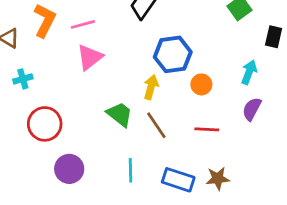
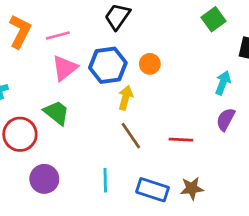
blue hexagon: (173, 54) -> (108, 65), moved
orange circle: (201, 84) -> (150, 64), moved
green trapezoid: (120, 114) -> (56, 113), moved

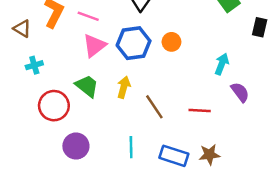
pink line: (58, 35) -> (88, 16), turned 35
cyan arrow: (223, 83) -> (222, 64), moved
yellow arrow: (125, 98) -> (124, 87), moved
purple semicircle: (226, 119) -> (240, 92), turned 115

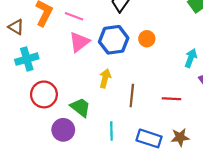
cyan cross: (34, 65) -> (27, 59), size x1.5
green trapezoid: (87, 86) -> (80, 107), moved
brown line: (154, 107) -> (132, 96), turned 40

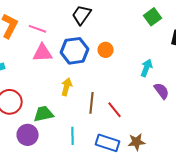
pink triangle: (79, 42) -> (43, 53), turned 35
red line: (171, 99) -> (115, 110), moved, turned 48
green trapezoid: (80, 107) -> (44, 114), turned -50

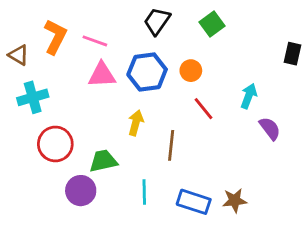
green square: (153, 17) -> (212, 24), moved
red line: (115, 110) -> (204, 109), moved

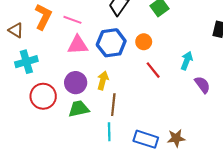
brown line: (171, 145) -> (113, 105), moved
purple circle: (81, 191) -> (76, 83), moved

